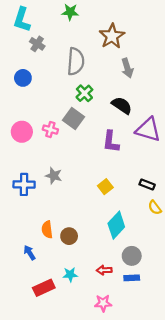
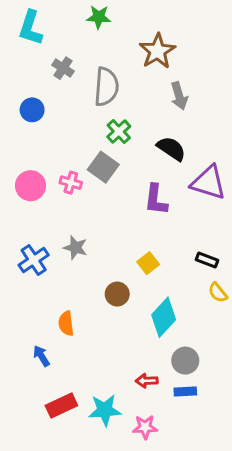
gray cross: (37, 44) -> (63, 68), moved
blue cross: (24, 184) -> (34, 260), turned -35
brown circle: (69, 236) -> (117, 294), moved
cyan star: (70, 275) -> (105, 410), moved, size x1.5

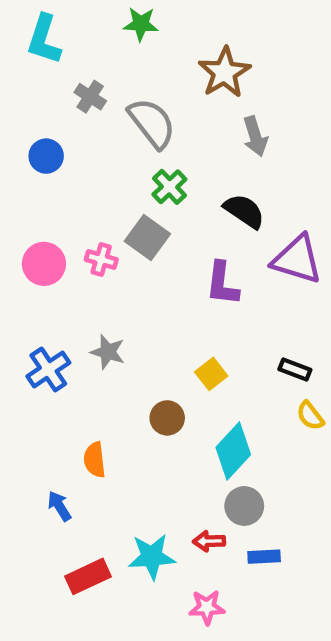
gray semicircle: (106, 87) -> (152, 123), turned -42
gray circle: (185, 361) -> (244, 506), moved
cyan star: (105, 410) -> (152, 557), moved

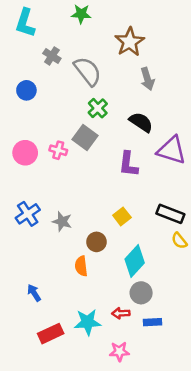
gray star: (108, 352) -> (62, 222), moved
black rectangle: (295, 370) -> (170, 214), size x1.5
orange semicircle: (95, 460) -> (81, 266), moved

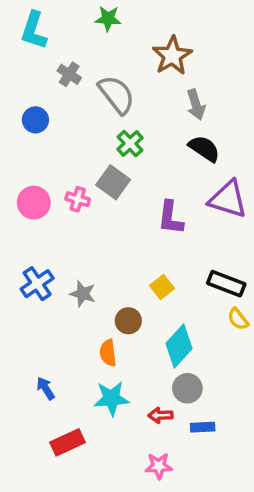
black semicircle: (141, 122) -> (204, 149), moved
cyan star: (88, 322) -> (111, 398), moved

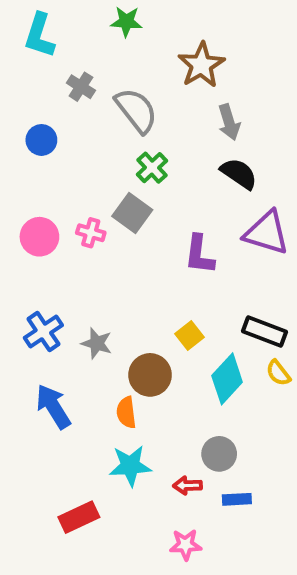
brown circle: (128, 321) -> (150, 375), size x1.4
cyan diamond: (179, 346) -> (227, 379), moved
blue arrow: (46, 388) -> (53, 407), moved, size x1.6

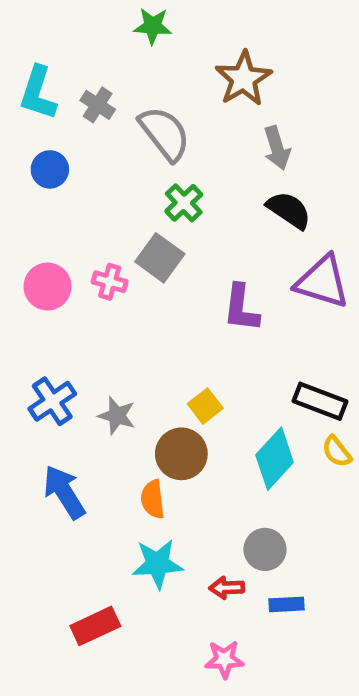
cyan L-shape: (39, 35) -> (38, 93), moved
yellow square: (190, 335) -> (205, 406), moved

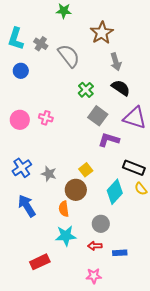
green cross: (184, 203) -> (86, 90), moved
gray square: (160, 258) -> (98, 116), moved
purple L-shape: (241, 308) -> (109, 140), moved, turned 100
gray circle: (265, 549) -> (101, 224), moved

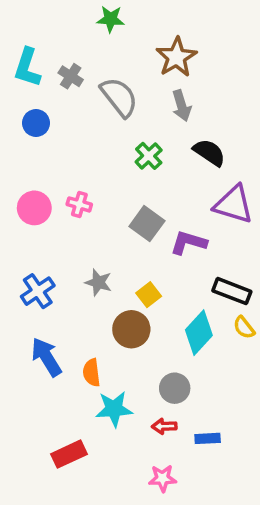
gray arrow: (116, 62) -> (182, 106), moved
gray square: (98, 116) -> (147, 224), moved
gray star: (49, 174) -> (98, 282), moved
orange semicircle: (64, 209) -> (91, 373), moved

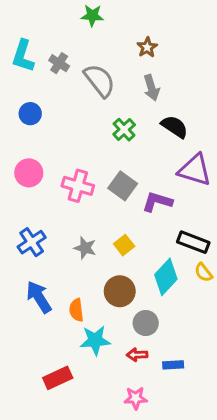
brown star: (176, 57) -> (147, 47), size x0.6
blue circle: (36, 123) -> (30, 114), moved
pink cross: (79, 204) -> (78, 186), moved, size x1.5
gray star: (98, 282) -> (85, 248), moved
brown circle: (131, 329) -> (120, 291), moved

